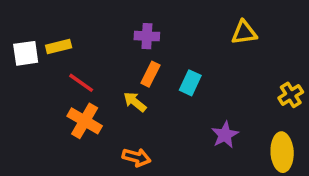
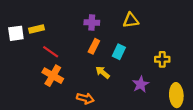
yellow triangle: (244, 33) -> (131, 20), moved
yellow cross: (291, 95) -> (162, 59), moved, turned 32
yellow arrow: (135, 102) -> (103, 72), moved

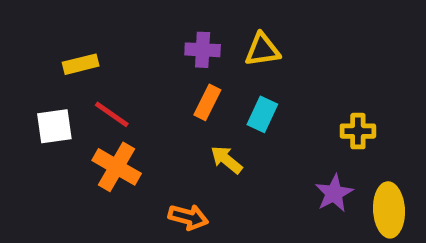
yellow triangle: (131, 20) -> (262, 50), moved
white square: (16, 33) -> (54, 126), moved
purple star: (141, 84) -> (334, 193), moved

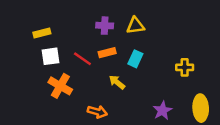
orange rectangle: (207, 102) -> (107, 53), turned 49
red line: (112, 114) -> (82, 59), moved
white square: (54, 126) -> (50, 56), moved
purple star: (334, 193) -> (162, 111), moved

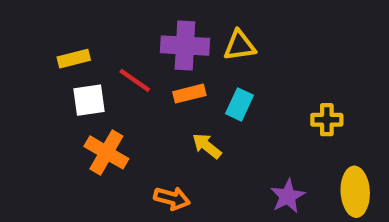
purple cross: (105, 26) -> (185, 46), size x1.5
red line: (82, 59) -> (135, 80), moved

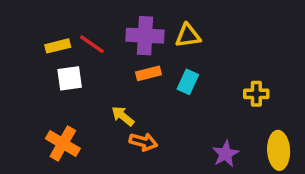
red line: (135, 80) -> (92, 44), moved
yellow arrow: (207, 146) -> (123, 116), moved
orange cross: (106, 152) -> (63, 144), moved
orange arrow: (172, 198) -> (143, 142), moved

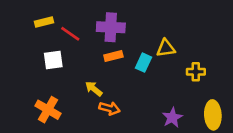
yellow triangle: (188, 36) -> (166, 48), moved
yellow rectangle: (58, 46) -> (44, 22), moved

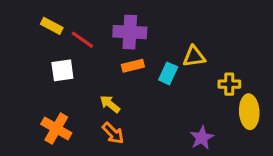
yellow rectangle: (44, 22) -> (52, 26), turned 42
orange arrow: (109, 108) -> (113, 133), moved, turned 30
yellow ellipse: (213, 115) -> (249, 112), moved

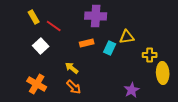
yellow rectangle: (52, 26) -> (34, 17), turned 32
purple cross: (130, 32) -> (96, 16), moved
white square: (62, 70) -> (41, 46), turned -35

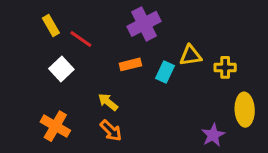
purple cross: (96, 16) -> (144, 24), turned -30
yellow cross: (150, 55) -> (225, 67), moved
purple star: (132, 90) -> (213, 135), moved

